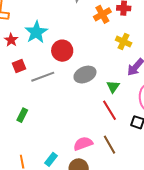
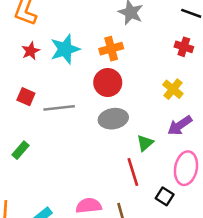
orange cross: (102, 14) -> (111, 49), moved
red circle: (62, 51) -> (108, 83), moved
red square: (19, 66) -> (26, 97), moved, turned 32

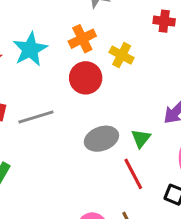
yellow cross: (173, 89) -> (122, 55), moved
gray ellipse: (113, 119) -> (101, 139), moved

